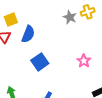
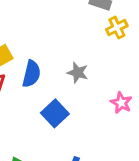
gray star: (70, 17) -> (78, 73), moved

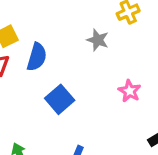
gray star: (78, 73) -> (98, 40), moved

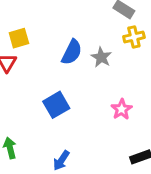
blue semicircle: (37, 57) -> (72, 52), moved

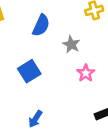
gray star: (101, 57) -> (71, 44), moved

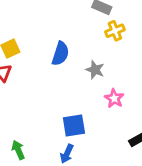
blue square: (29, 71) -> (74, 126), moved, turned 30

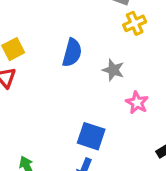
blue square: (74, 126) -> (91, 136), turned 30

